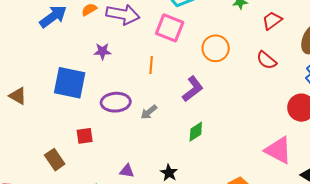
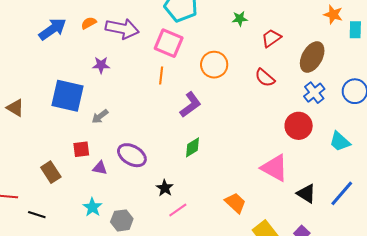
orange line: (151, 65) -> (161, 75), moved
purple ellipse: (116, 102) -> (132, 155), moved, turned 32
gray arrow: (149, 112) -> (100, 116), moved
purple triangle: (127, 171) -> (100, 168), moved

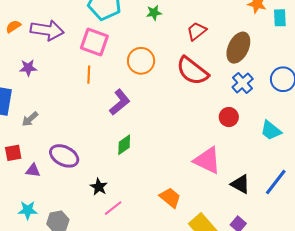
green star: (240, 19) -> (154, 13), moved
red semicircle: (265, 78) -> (192, 71), size x1.6
red circle: (299, 126) -> (229, 117), size x0.7
cyan star: (92, 207) -> (28, 210), turned -30

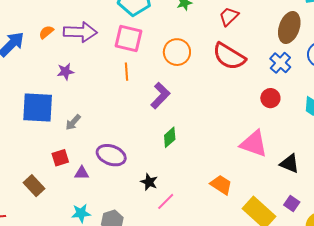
brown ellipse: (238, 48) -> (289, 27), moved

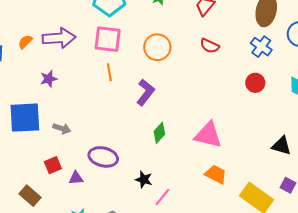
red semicircle: (229, 56) -> (210, 46), size x0.6
gray arrow: (73, 122) -> (62, 128), turned -108
pink triangle: (254, 144) -> (208, 135), moved

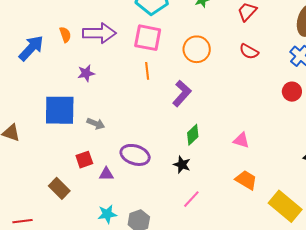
orange semicircle: (25, 42) -> (65, 35), turned 112
pink triangle: (208, 135) -> (241, 140), size x0.6
black star: (144, 179) -> (182, 165), moved

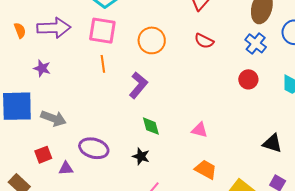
purple star: (86, 73) -> (42, 68), turned 30
gray arrow: (96, 124) -> (53, 118), size x1.4
green diamond: (193, 135) -> (151, 126), turned -60

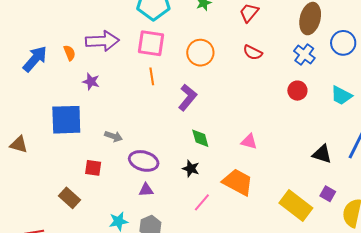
orange semicircle: (20, 30) -> (70, 53), moved
gray arrow: (53, 118) -> (114, 136), moved, size x0.7
red square: (43, 155) -> (93, 168), turned 30
purple triangle: (66, 168) -> (146, 190), moved
orange trapezoid: (206, 169) -> (238, 182), moved, size x1.4

